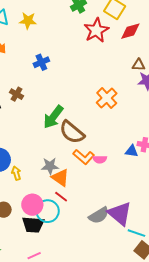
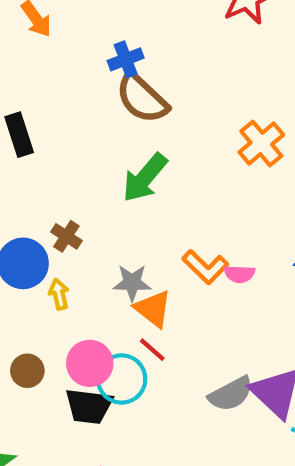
brown cross: (16, 94) -> (66, 236), moved
brown semicircle: (72, 132) -> (142, 98), moved

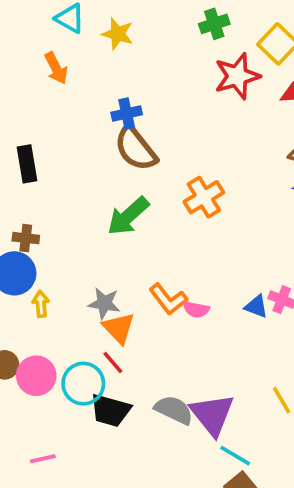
orange cross: (261, 144) -> (204, 197), moved
brown cross: (66, 236) -> (26, 238), moved, turned -35
pink circle: (90, 363) -> (36, 376), moved
gray semicircle: (231, 394) -> (174, 410), turned -135
black trapezoid: (89, 406) -> (110, 410), moved

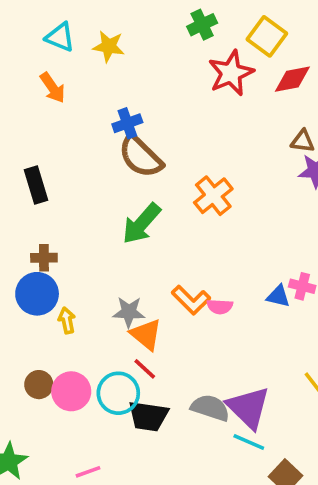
cyan line: (235, 456) -> (249, 442), moved

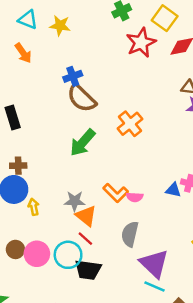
gray semicircle: (210, 408) -> (130, 234), moved, turned -95

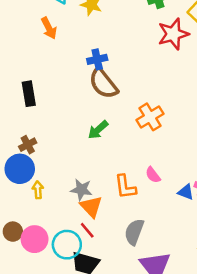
green arrow: (83, 143) -> (98, 130), size x0.7
brown cross: (18, 166) -> (28, 145), turned -35
orange L-shape: (116, 193) -> (125, 187), turned 30
pink semicircle: (135, 197) -> (153, 175), moved, turned 42

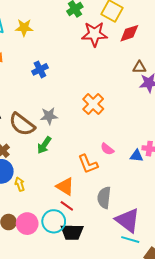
red star: (173, 34) -> (94, 34), turned 30
brown semicircle: (103, 83) -> (22, 124), moved
green arrow: (98, 130) -> (44, 145), moved
gray star: (81, 190) -> (49, 116), moved

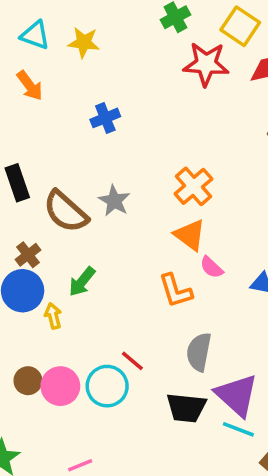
gray star: (49, 116) -> (114, 201), turned 30
green arrow: (44, 145) -> (82, 282), moved
orange triangle: (65, 186) -> (190, 235), moved
black trapezoid: (72, 232) -> (186, 408), moved

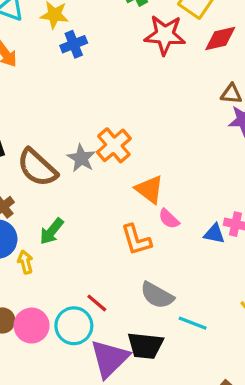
blue cross: (105, 118) -> (74, 44), moved
orange cross: (193, 186) -> (114, 145), moved
gray semicircle: (199, 352) -> (157, 295), turned -72
purple triangle: (237, 395) -> (109, 358), moved, turned 33
cyan line: (238, 429) -> (193, 323), moved

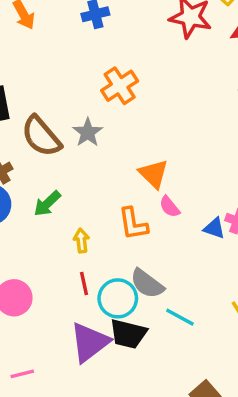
orange cross: (114, 145) -> (120, 86), moved
yellow arrow: (25, 262) -> (81, 241), moved
red line: (97, 303) -> (84, 284), turned 30
cyan circle: (74, 326) -> (118, 298), moved

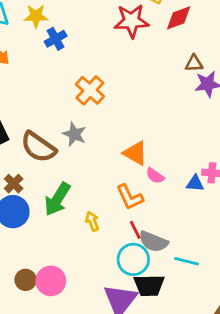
green arrow: (47, 204) -> (57, 199), size x1.4
red line: (84, 284) -> (135, 230), moved

